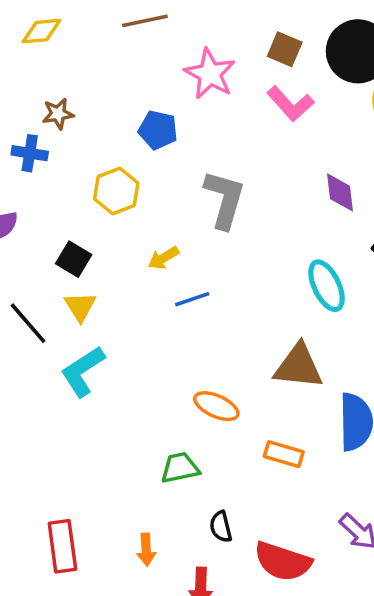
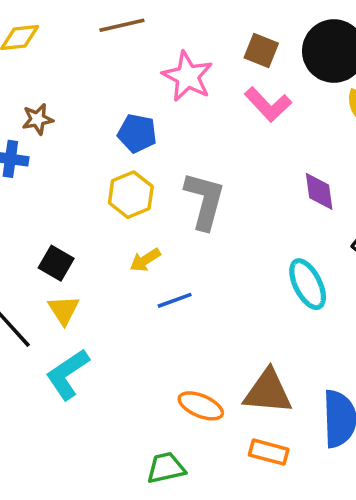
yellow hexagon: (116, 191) -> (131, 195), moved
brown triangle: (298, 366) -> (268, 392), moved

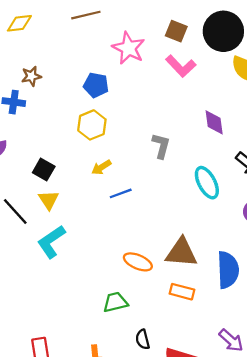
gray L-shape: (205, 201) -> (161, 146), moved, size x0.7

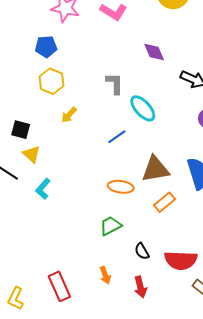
cyan ellipse: (207, 183) -> (143, 108), moved
blue line: (121, 193) -> (117, 137), moved
cyan L-shape: (51, 242) -> (43, 189), size x0.7
orange rectangle: (182, 292) -> (165, 202), turned -40

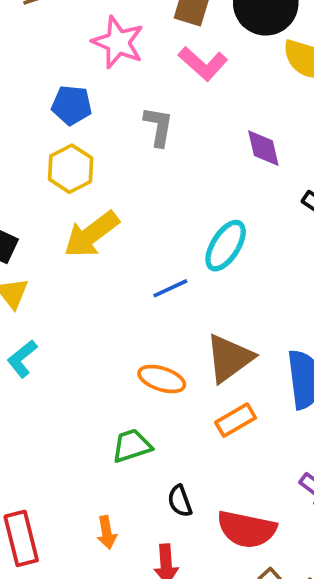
gray L-shape: (115, 83) -> (158, 126), moved
cyan ellipse: (143, 108) -> (226, 246), turned 64
yellow arrow: (69, 115) -> (91, 234), size x1.8
brown triangle: (155, 169) -> (229, 358), turned -36

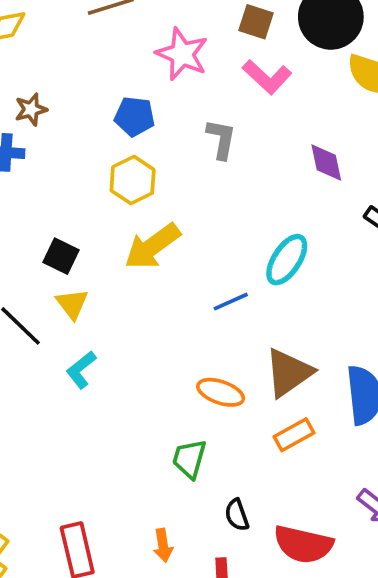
green trapezoid: (132, 446) -> (189, 459), turned -57

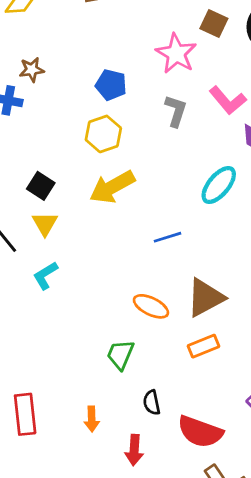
pink star: (182, 54) -> (176, 54), moved
pink L-shape: (267, 77) -> (228, 100), moved
cyan ellipse: (287, 260) -> (219, 185), moved

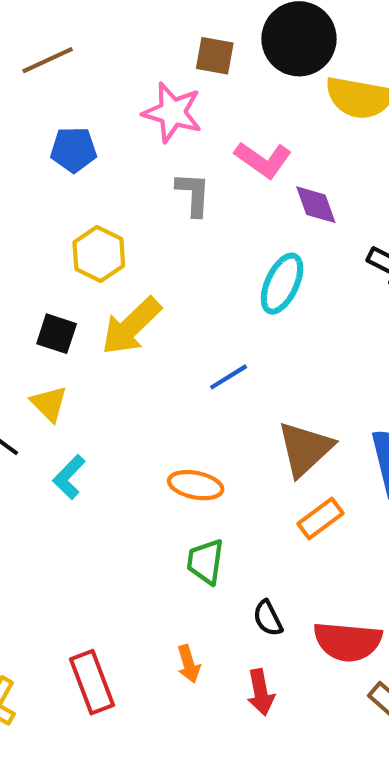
blue pentagon: (111, 85) -> (74, 150), moved
black square: (41, 186) -> (57, 334), moved
orange ellipse: (151, 306) -> (196, 485), moved

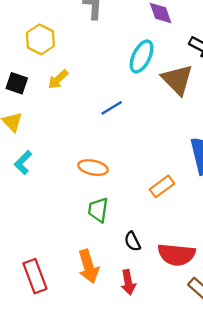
yellow arrow: (131, 326) -> (58, 79), size x0.6
brown triangle: (305, 449) -> (177, 80), moved, turned -32
orange arrow: (189, 664) -> (88, 266), size x1.6

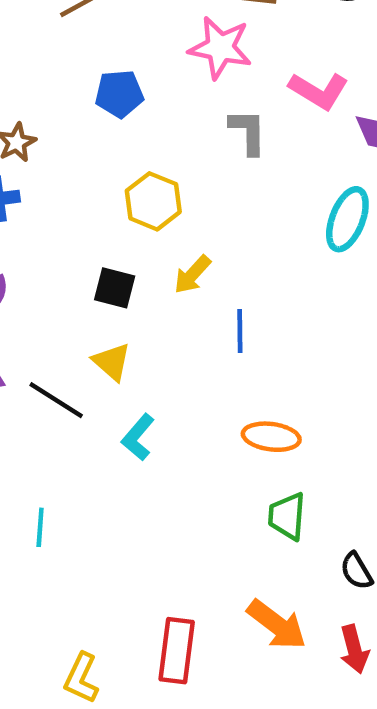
blue line: (112, 108) -> (240, 331), moved, turned -55
orange arrow: (88, 266) -> (277, 625), turned -32
red rectangle: (35, 276) -> (177, 651), turned 32

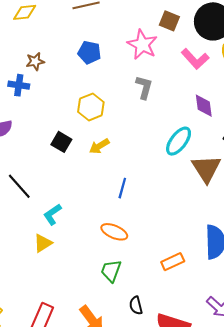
pink L-shape: (319, 91) -> (195, 59), moved
blue line: (240, 331) -> (122, 188), moved
yellow triangle: (112, 362) -> (43, 243), moved, turned 30

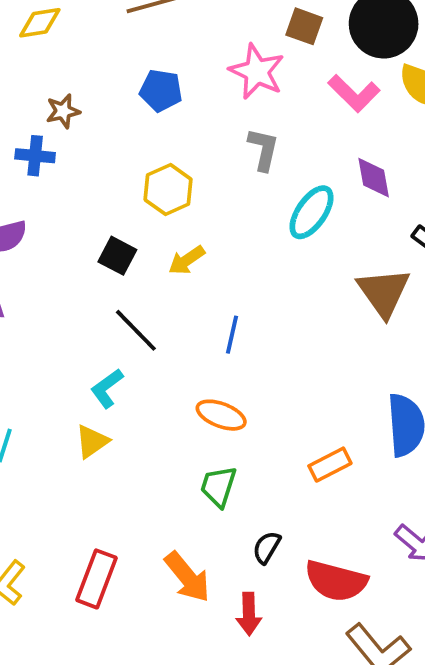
cyan ellipse: (179, 141) -> (311, 212), moved
black line: (19, 186) -> (136, 330), moved
black semicircle: (136, 305) -> (267, 547), turned 48

